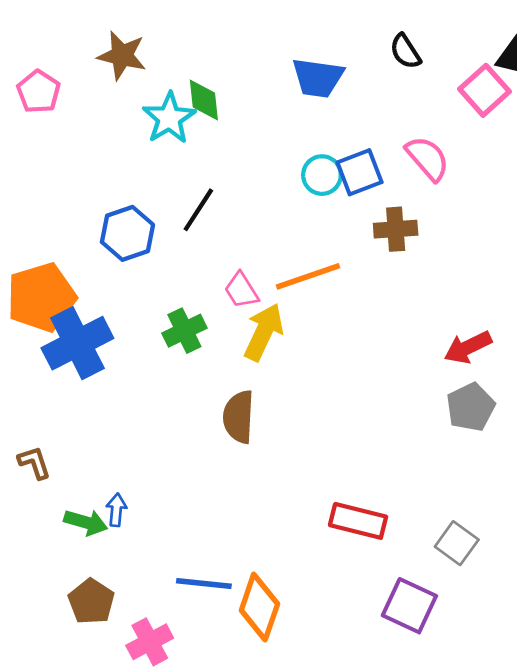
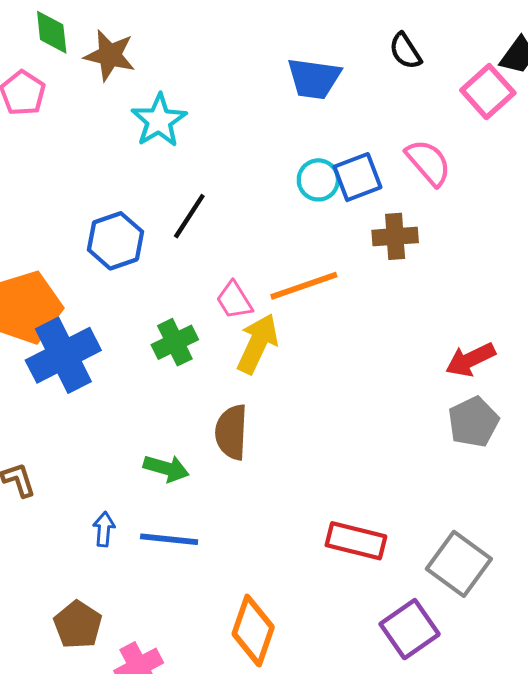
green diamond: (204, 100) -> (52, 32), moved
green arrow: (86, 522) -> (166, 468), moved
gray square: (457, 543) -> (459, 564), size x1.4
blue line: (204, 583) -> (169, 539), moved
purple square: (409, 606) -> (410, 629), turned 30

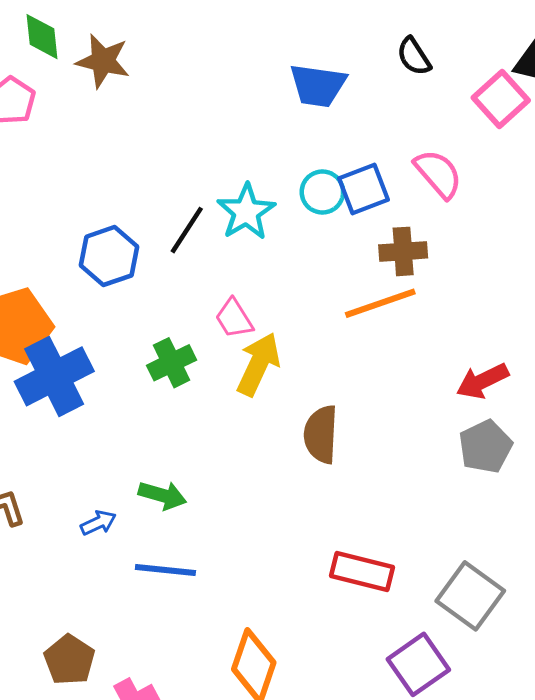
cyan star: (159, 121) -> (246, 212), moved
orange line: (304, 286) -> (380, 303), moved
brown semicircle: (231, 432) -> (321, 434), moved
blue arrow: (104, 529) -> (98, 523), moved, turned 60

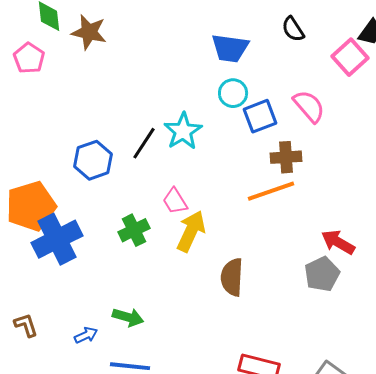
cyan circle: (322, 192) -> (233, 93), moved
red arrow: (482, 381) -> (338, 242), turned 56
gray pentagon: (485, 447) -> (322, 274), moved

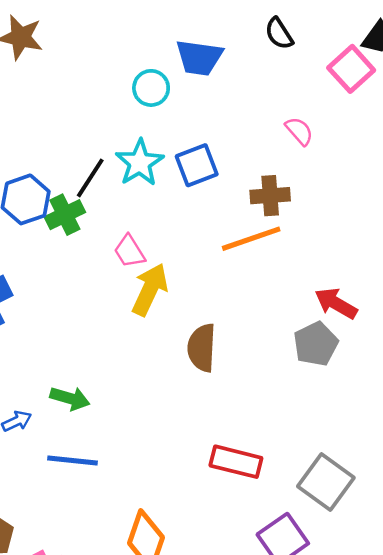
cyan circle: (233, 93) -> (151, 88), moved
pink semicircle: (309, 106) -> (299, 131), size x0.7
blue square: (260, 116) -> (197, 165), moved
green cross: (134, 230) -> (65, 215), moved

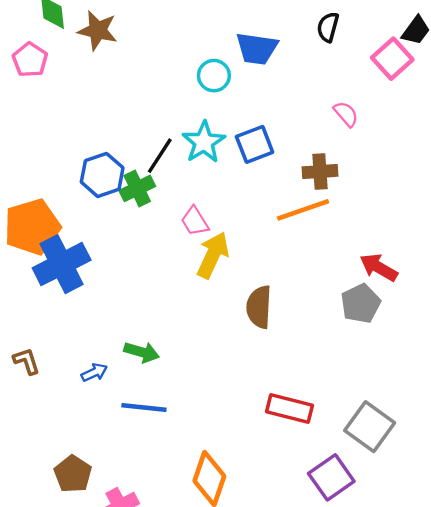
black semicircle: (279, 33) -> (328, 27), turned 48

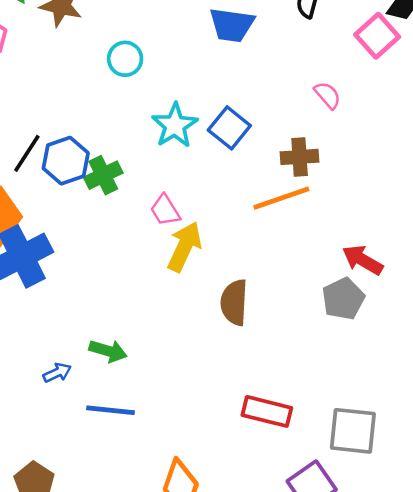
cyan circle: (214, 76) -> (125, 59), moved
blue square: (255, 144) -> (229, 128), turned -30
black line: (160, 156) -> (27, 153), moved
gray square: (370, 427) -> (353, 431), turned -30

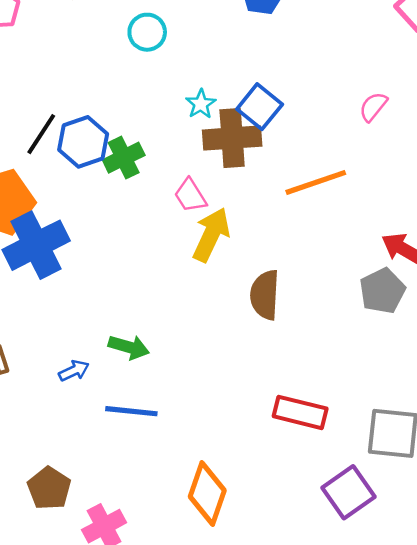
pink semicircle: (327, 95) -> (373, 107), moved, turned -100
cyan star: (175, 125) -> (201, 104), size x0.6
brown cross: (300, 157) -> (232, 138), moved, size x1.4

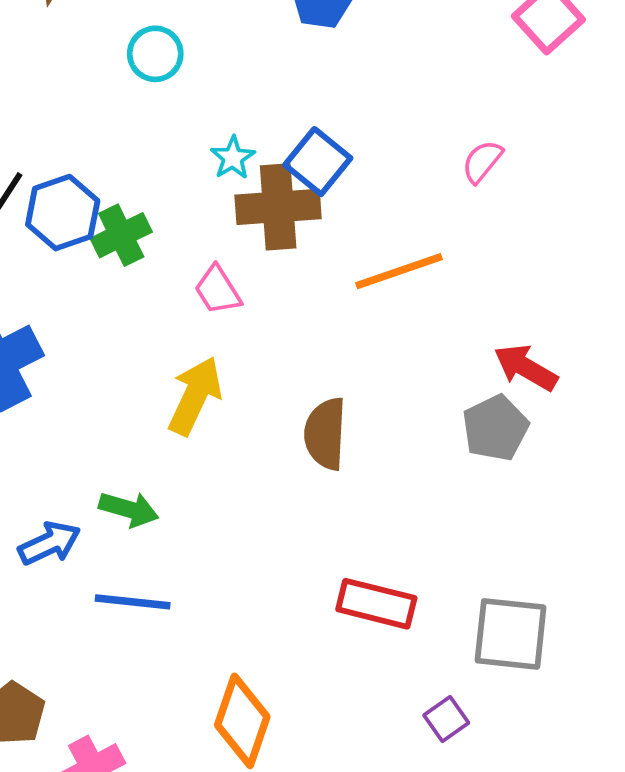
yellow arrow: (211, 235) -> (195, 396), moved
blue arrow: (74, 371) -> (49, 543), size x1.4
purple square: (348, 492) -> (446, 719), size x0.6

